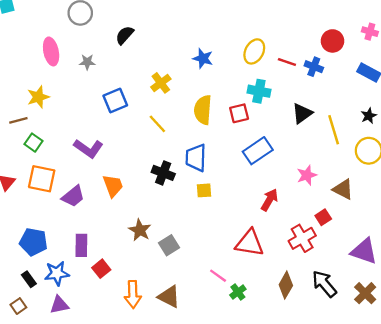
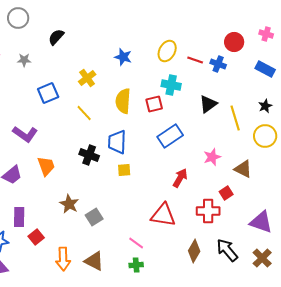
red cross: (302, 238) -> (208, 211), turned 30
green cross: (238, 292) -> (136, 265), moved, turned 32

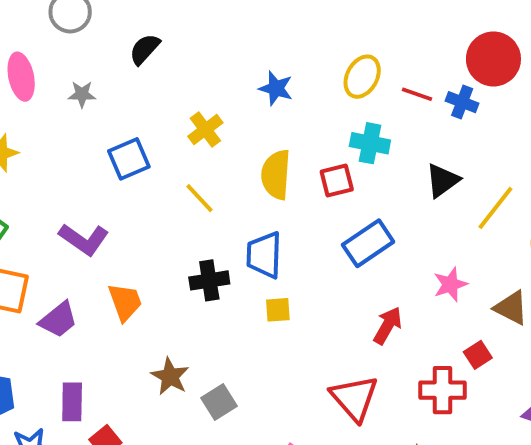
red circle: (234, 42) -> (493, 59), size x1.4
yellow line: (235, 118) -> (495, 208), turned 55
black cross: (89, 155) -> (209, 280), turned -30
red triangle: (163, 215) -> (354, 398), turned 40

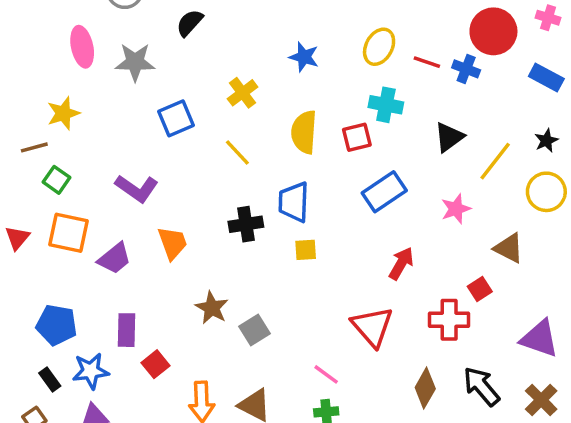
gray star: (82, 94) -> (135, 62), size x1.6
pink star: (450, 284) -> (456, 209), moved

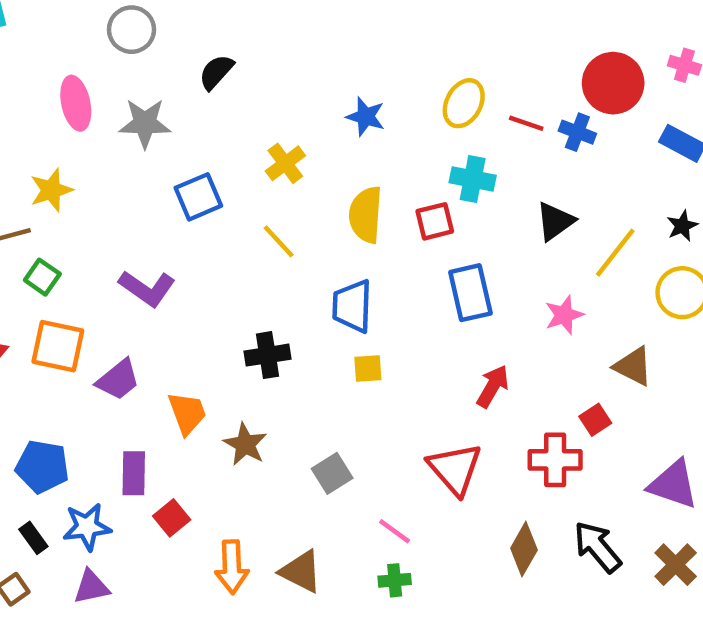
blue rectangle: (384, 192) -> (470, 293), turned -69
black cross: (246, 224) -> (268, 355), moved
orange trapezoid: (173, 243) -> (187, 413), moved
gray square: (254, 330) -> (332, 473), moved

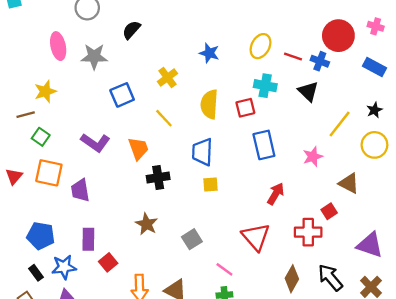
black triangle: (555, 221) -> (308, 91), moved, turned -40
purple trapezoid: (118, 380) -> (80, 190), turned 120
orange trapezoid: (187, 413) -> (138, 148), moved

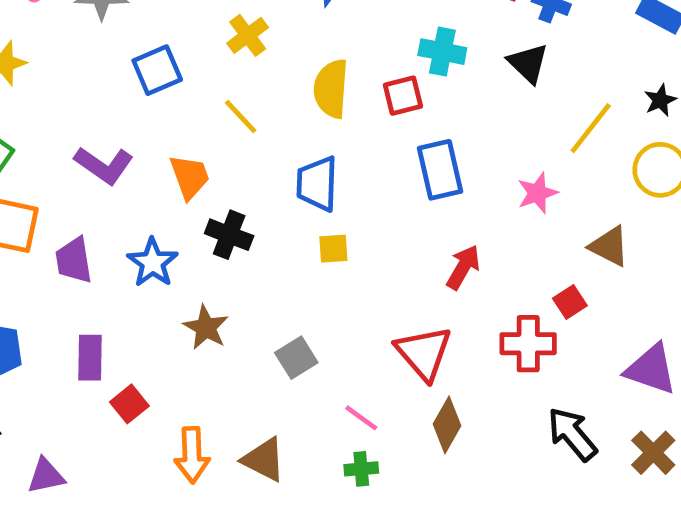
black cross: (158, 178) -> (229, 235), turned 30
blue star: (64, 267) -> (153, 263), moved, turned -30
brown diamond: (292, 279) -> (447, 425), moved

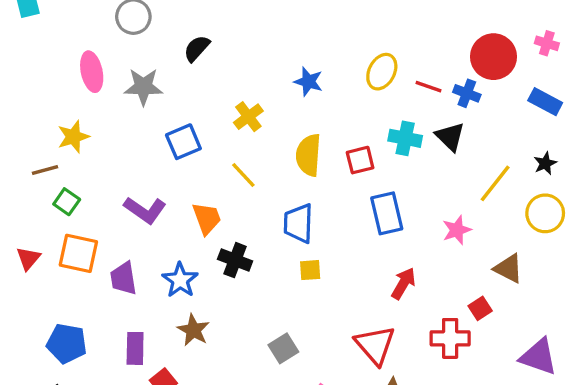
cyan cross: (442, 52) -> (405, 138), moved
brown star: (206, 327) -> (193, 330), moved

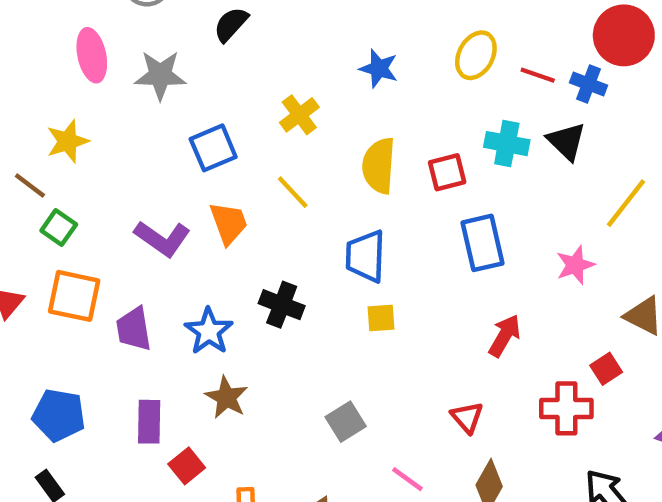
brown line: (45, 170) -> (30, 186), turned 52
orange trapezoid: (207, 218) -> (229, 223), moved
red triangle: (375, 345) -> (467, 417), size x0.6

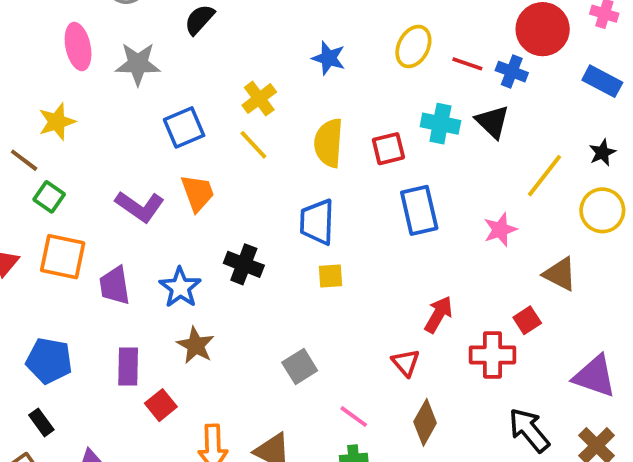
yellow line: (293, 192) -> (253, 145), moved
red arrow: (505, 336) -> (439, 314), moved

